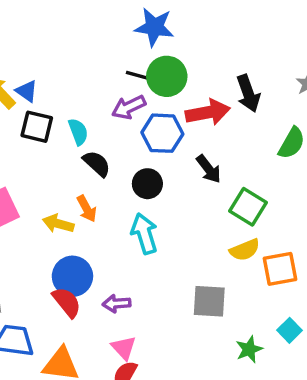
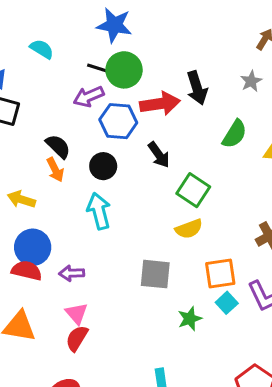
cyan semicircle: (78, 132) -> (42, 49), moved, turned -40
orange arrow: (87, 209) -> (55, 170), moved
orange square: (280, 269) -> (220, 274), moved
red semicircle: (67, 302) -> (27, 271), turned -40

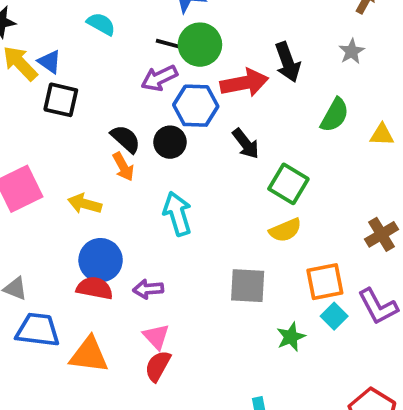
black circle: (103, 166) -> (170, 142), moved

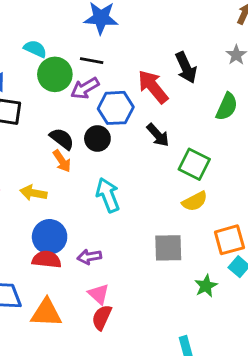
green circle: (200, 45) -> (55, 74), moved
red arrow: (244, 83) -> (153, 87), turned -114

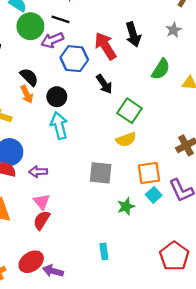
black circle: (97, 138) -> (57, 97), moved

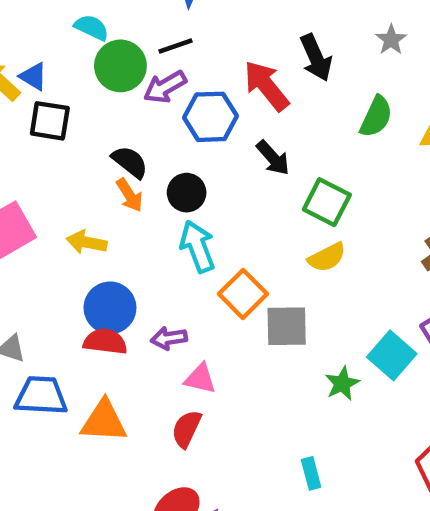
black line: (60, 19) -> (175, 46), turned -30
orange square: (149, 173) -> (243, 294), moved, turned -30
cyan square: (154, 195) -> (392, 355), size x1.5
pink triangle: (42, 202) -> (200, 379), moved, turned -30

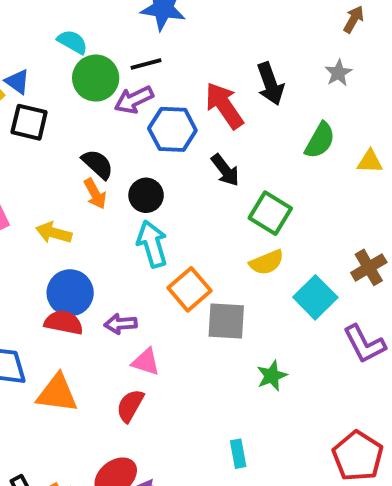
cyan square: (392, 355) -> (315, 297), moved

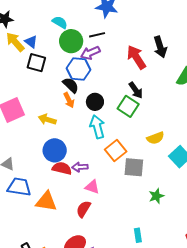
blue hexagon: (172, 129) -> (79, 69), moved
green square: (270, 213) -> (128, 106), moved
red semicircle: (64, 322) -> (62, 168), moved

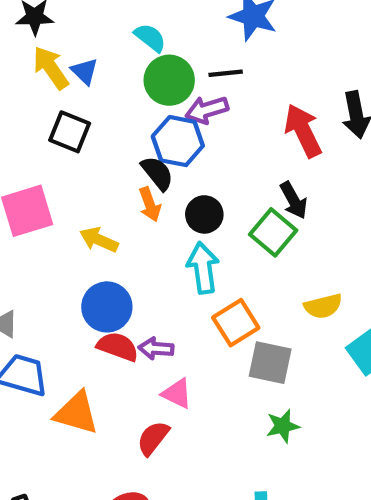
black square: (36, 63) -> (70, 132), moved
green star: (156, 196) -> (283, 426), moved

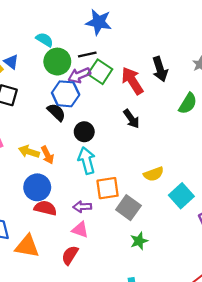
orange arrow: (150, 204) -> (47, 155), moved
green square: (273, 232) -> (100, 72), moved
orange square: (236, 323) -> (108, 188), turned 30
purple arrow: (156, 349) -> (82, 207), moved
gray square: (270, 363) -> (128, 208), turned 30

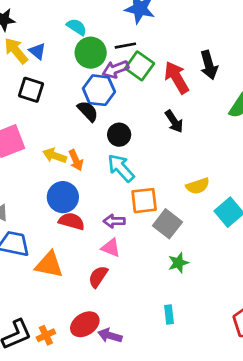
cyan arrow: (87, 161) -> (121, 168), turned -30

